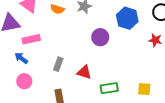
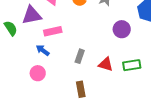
pink circle: (24, 81) -> (38, 73), moved
green rectangle: (109, 88) -> (132, 65), moved

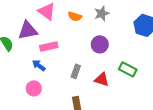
purple circle: (122, 29) -> (100, 44), moved
green rectangle: (132, 65) -> (128, 69), moved, turned 36

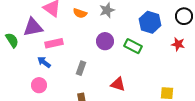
green rectangle: (128, 69) -> (133, 46), moved
red triangle: (102, 79) -> (118, 84), moved

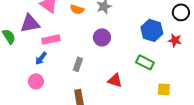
blue hexagon: (150, 22) -> (152, 30), moved
green rectangle: (133, 46) -> (145, 62), moved
blue arrow: (44, 62) -> (41, 58), turned -88

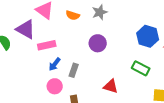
purple triangle: (30, 23) -> (26, 29), turned 40
blue arrow: (41, 58) -> (55, 64), moved
pink circle: (36, 81) -> (55, 86), moved

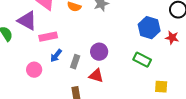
purple circle: (98, 43) -> (99, 52), moved
pink circle: (55, 86) -> (34, 70), moved
red triangle: (111, 86) -> (96, 76), moved

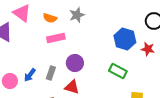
pink rectangle: (48, 37) -> (56, 38), moved
blue arrow: (56, 56) -> (30, 75), moved

